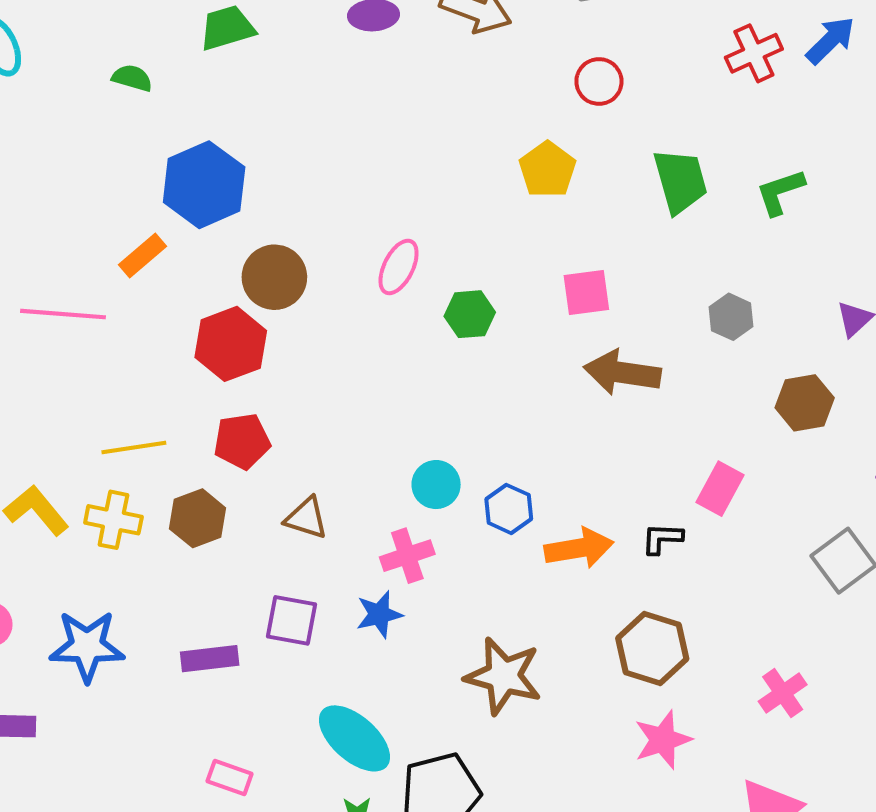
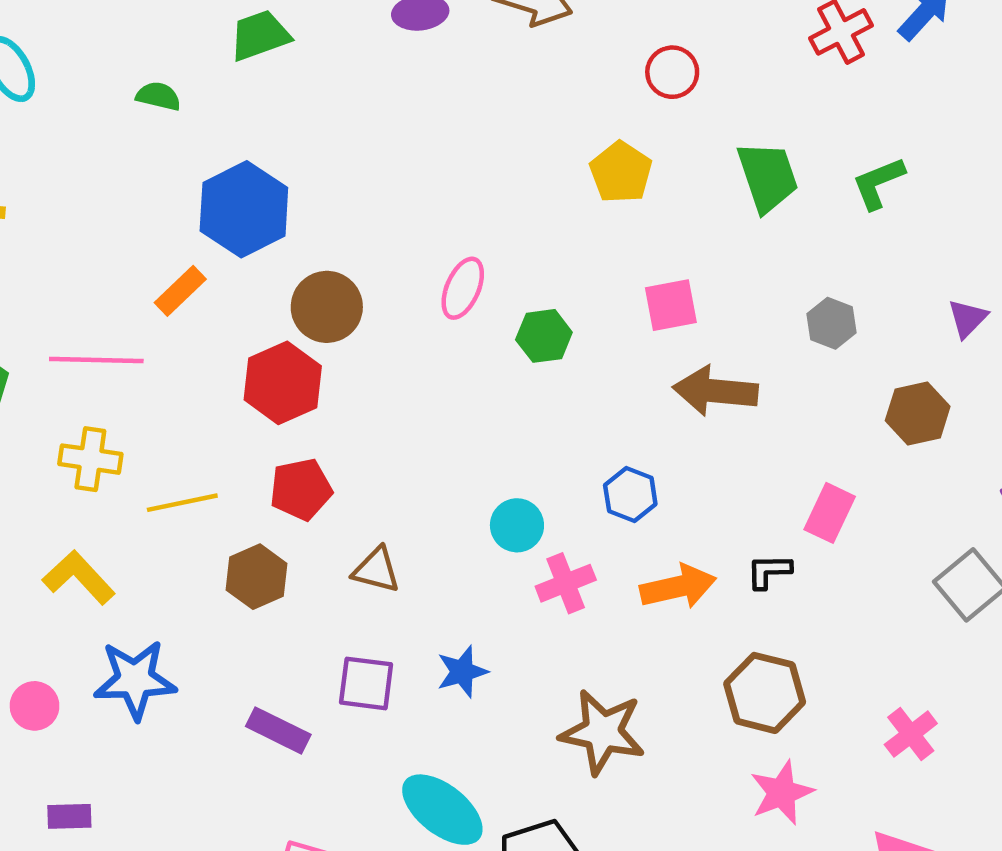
blue hexagon: (509, 509) -> (630, 495), moved
yellow cross: (113, 520) -> (90, 459), moved
pink cross: (407, 556) -> (566, 583), moved
blue star: (87, 646) -> (135, 680), moved
purple rectangle: (210, 659) -> (278, 730), turned 36

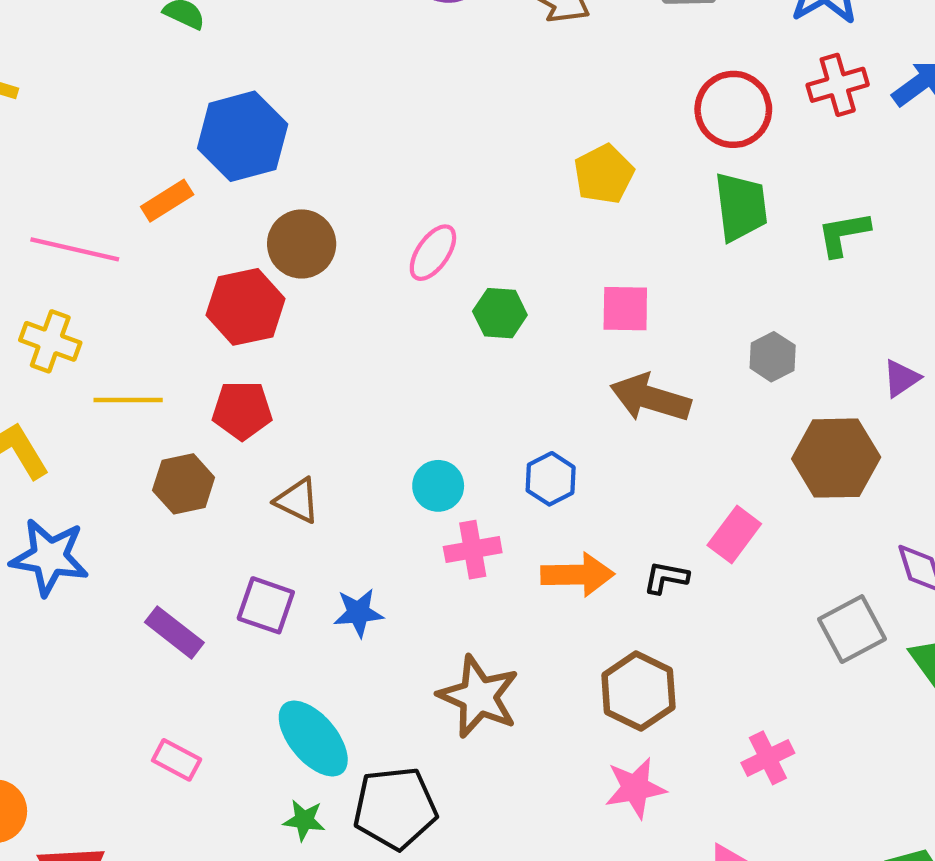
red circle: (672, 72) -> (733, 109), moved, size x1.5
brown hexagon: (918, 414) -> (836, 458), size x1.4

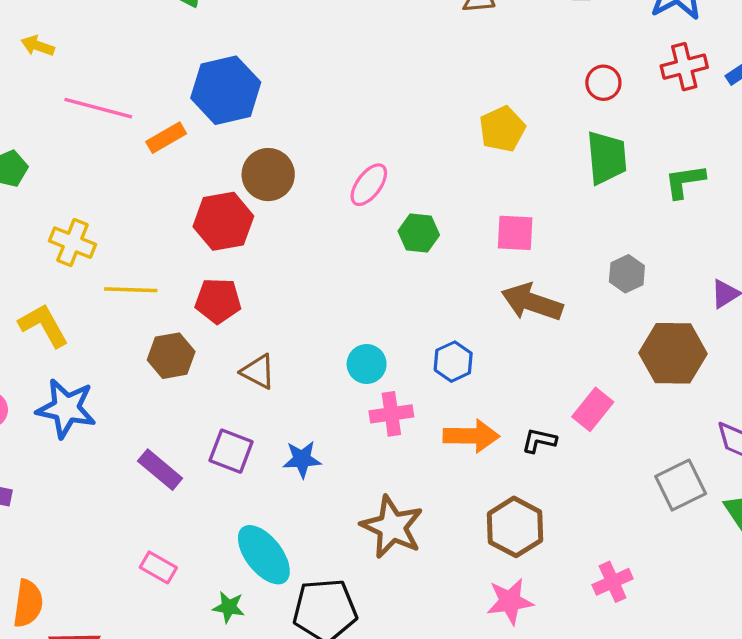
red circle: (733, 109) -> (603, 83), size x0.6
pink line: (75, 249) -> (98, 108), moved
green star: (304, 820) -> (229, 607), moved

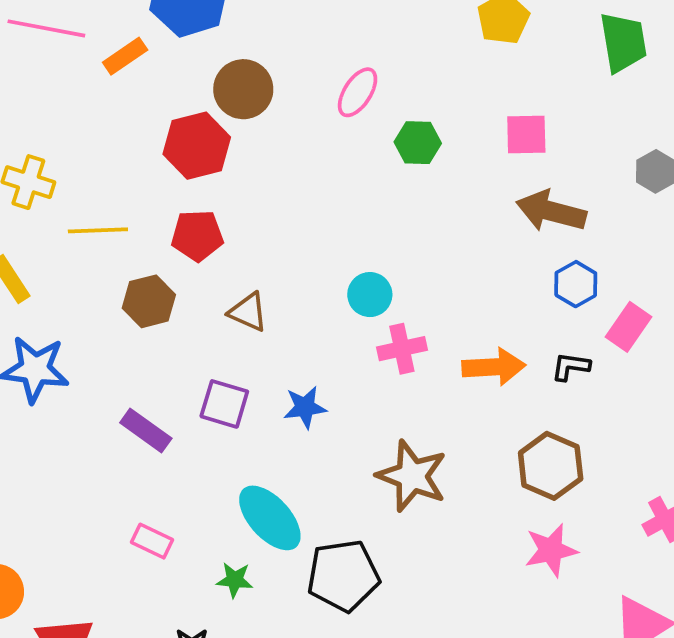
blue hexagon: (453, 362) -> (576, 284), moved

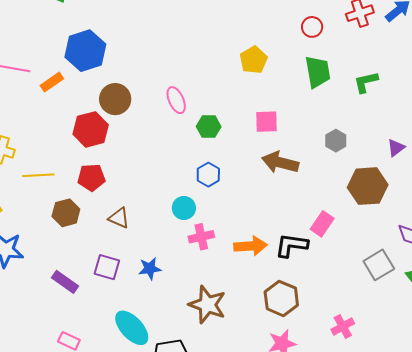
pink ellipse: (358, 92) -> (176, 100), turned -56
blue hexagon: (576, 284) -> (208, 175), moved
black L-shape: (571, 367) -> (291, 245), size x1.6

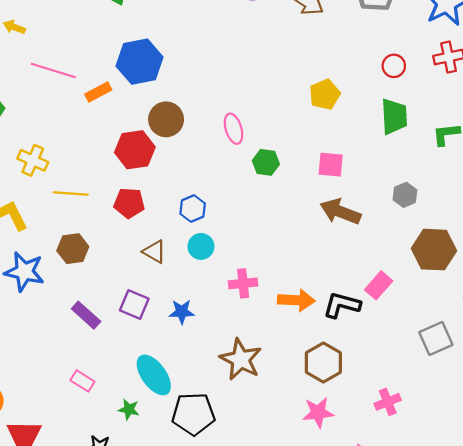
blue hexagon: (208, 175) -> (193, 209), moved
cyan circle: (184, 208) -> (201, 246), moved
brown hexagon: (66, 213) -> (73, 249), moved

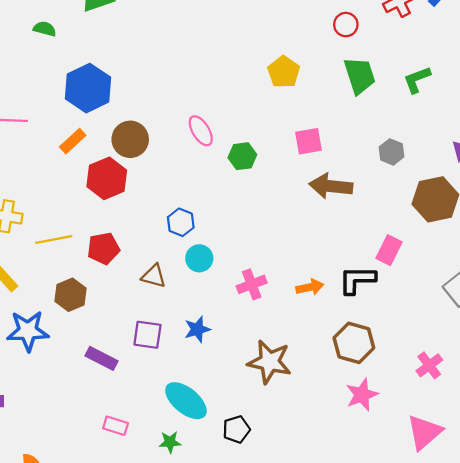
orange rectangle: (98, 92) -> (73, 141), moved
red pentagon: (129, 203) -> (103, 248), moved
orange arrow: (296, 300) -> (310, 287), size x0.7
black pentagon: (193, 414) -> (236, 429), size x0.6

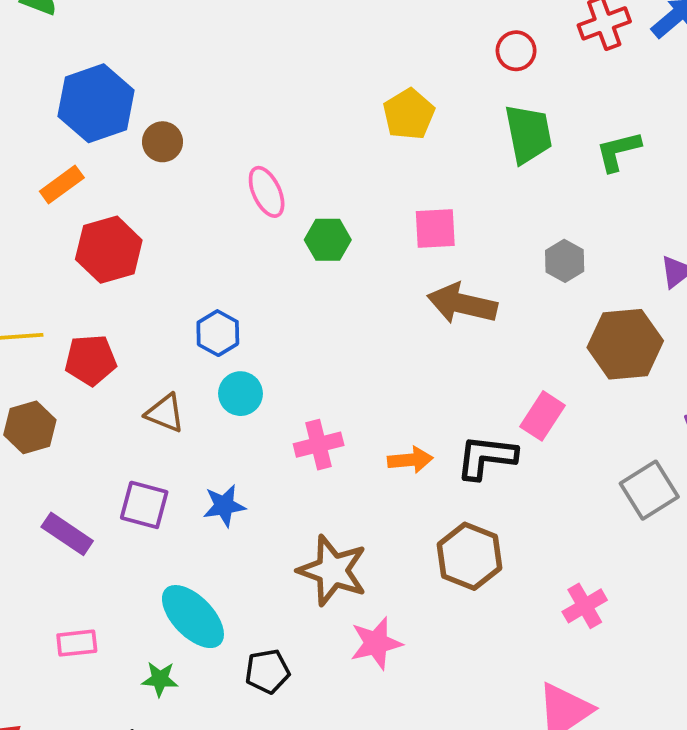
brown circle: (130, 139) -> (162, 142), moved, size x0.7
pink star: (362, 395) -> (376, 643), moved
pink rectangle: (116, 426) -> (77, 643), turned -30

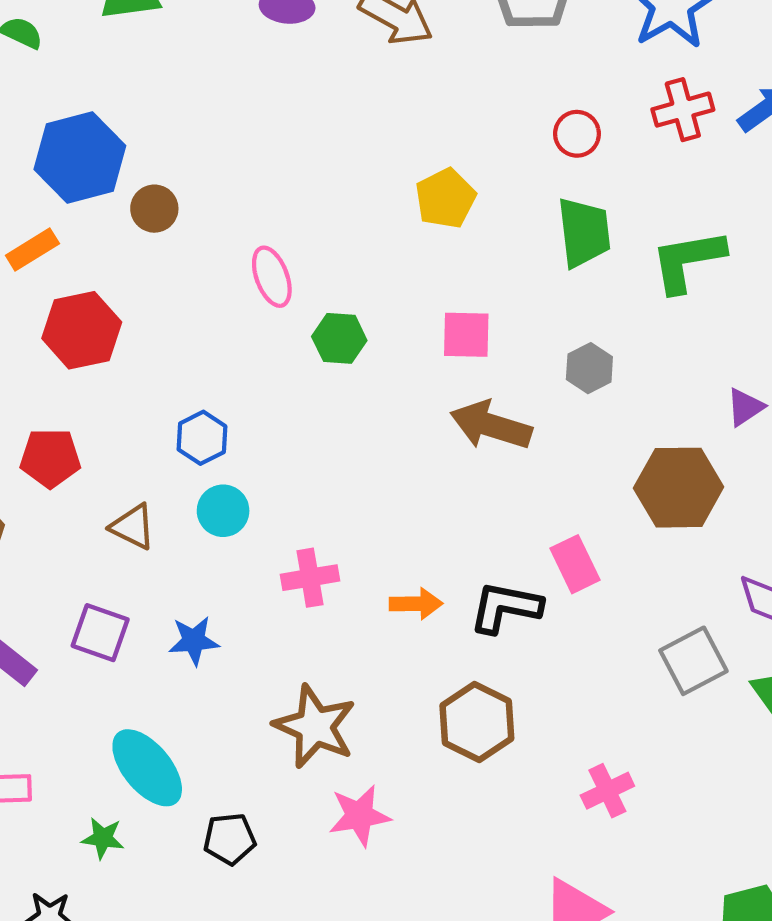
green L-shape: (618, 151) -> (688, 261), size x1.4
gray hexagon: (565, 261) -> (589, 368), moved
pink rectangle: (542, 416) -> (575, 564), turned -63

